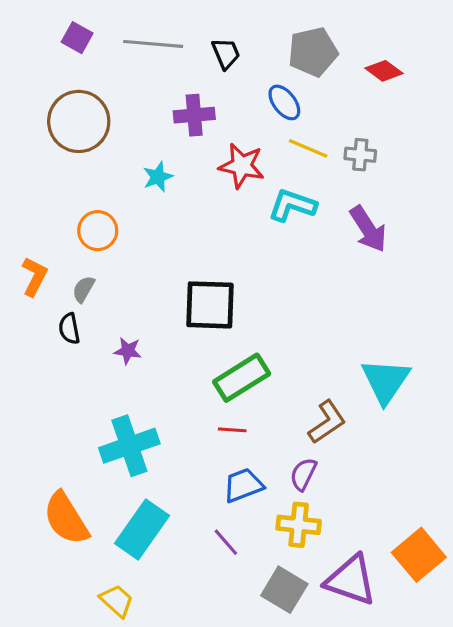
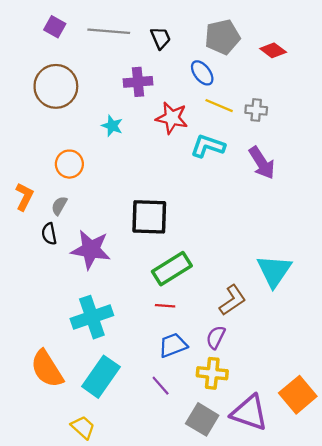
cyan star: (158, 177) -> (112, 126), turned -30
purple star: (128, 351) -> (91, 250), size x2.0

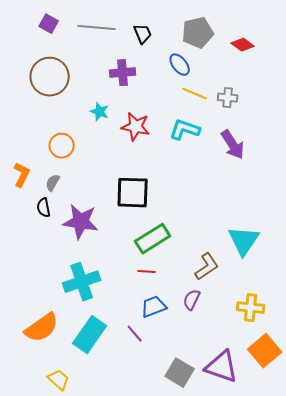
red star: (172, 118) -> (136, 127), moved
orange semicircle: (47, 369) -> (42, 328), turned -93
yellow cross: (212, 373) -> (251, 308), moved
purple line: (161, 386) -> (135, 334), moved
yellow trapezoid: (83, 427) -> (59, 380), moved

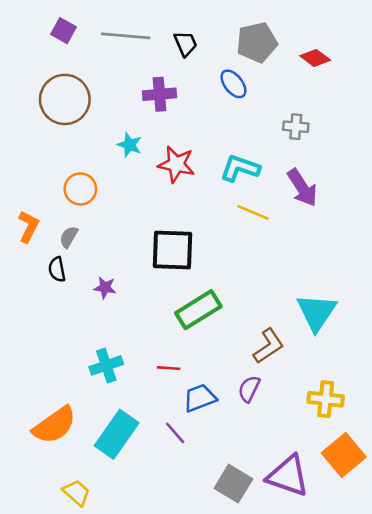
yellow line: (195, 94) -> (253, 212), moved
purple star: (81, 222) -> (105, 288), size x0.5
red line: (147, 272) -> (169, 368), moved
cyan cross: (82, 282) -> (106, 365), size x0.7

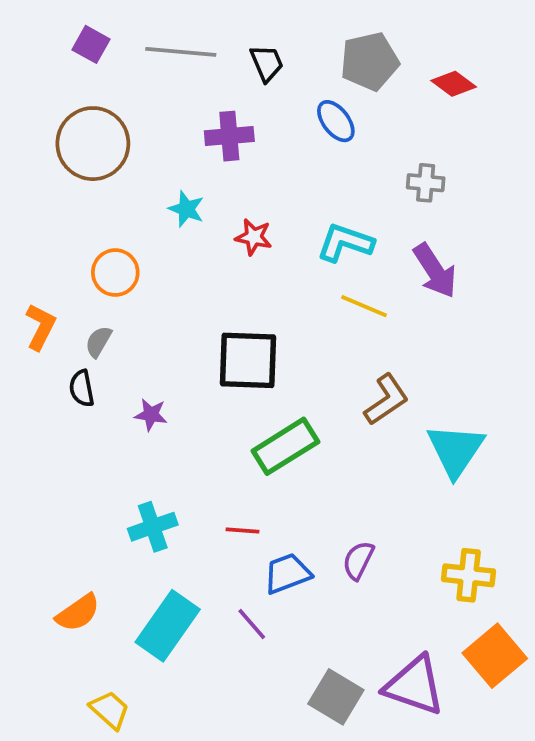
red star: (176, 164) -> (254, 237), size x0.7
brown L-shape: (269, 346) -> (386, 400), moved
orange semicircle: (54, 425) -> (78, 613), size x0.7

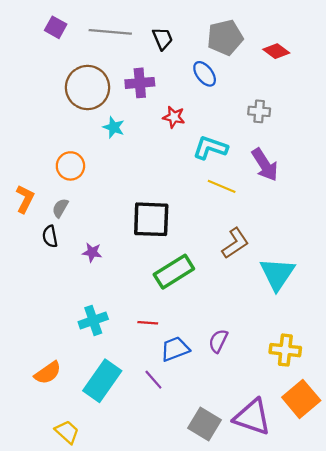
brown circle: (93, 144) -> (88, 88), moved
red star: (254, 237) -> (174, 117), moved

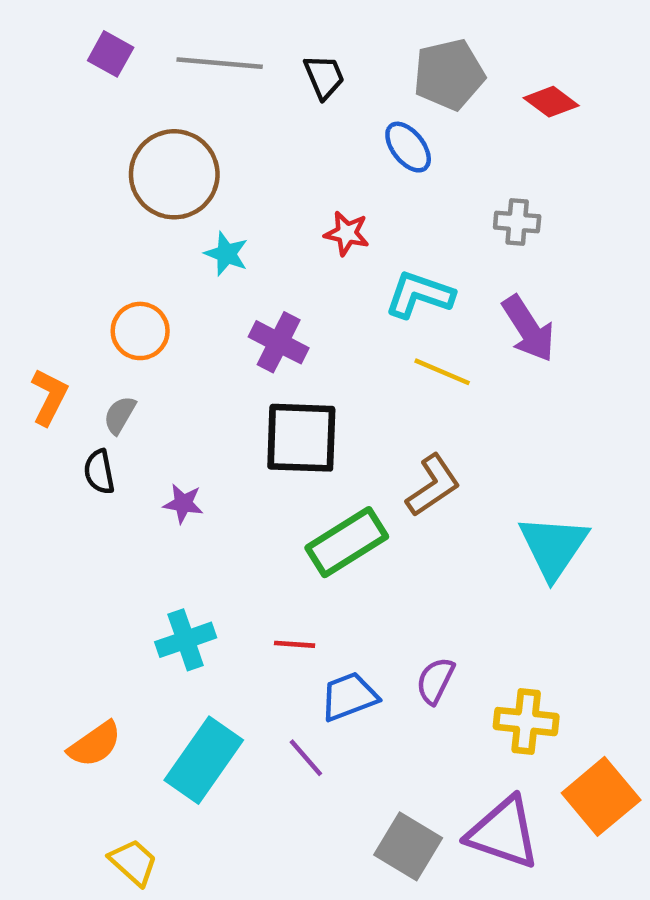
purple cross: (140, 83) -> (279, 342), moved, turned 32
brown L-shape: (235, 243) -> (433, 485), moved
yellow cross: (285, 350) -> (526, 722), moved

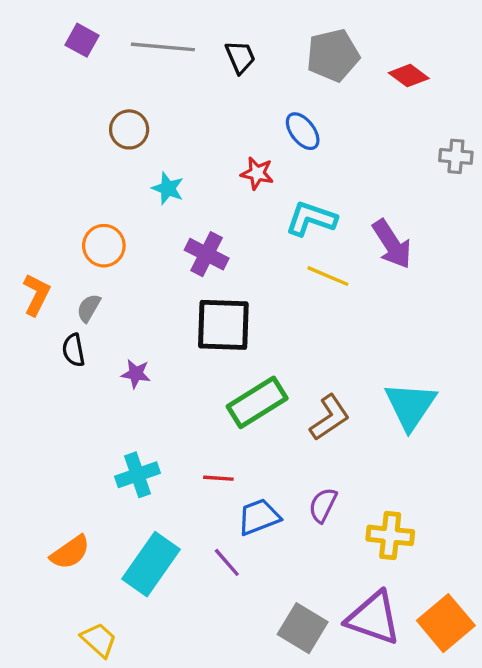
blue ellipse: (408, 147) -> (303, 131), moved
brown circle: (174, 174) -> (129, 129), size x0.6
gray cross: (517, 222) -> (456, 156), moved
brown L-shape: (433, 485) -> (330, 418), moved
orange square: (601, 796) -> (446, 623), moved

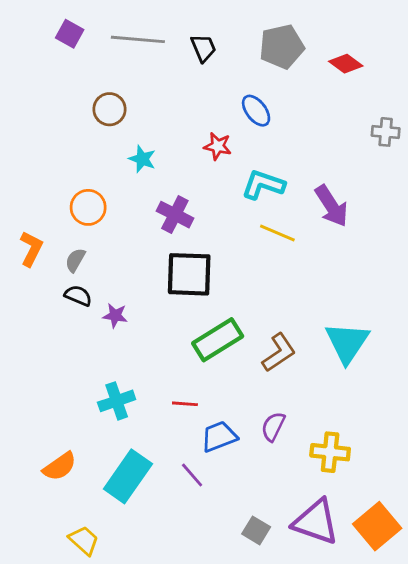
black semicircle: (74, 350) -> (78, 296), moved, turned 124
gray square: (303, 628) -> (256, 530), size x0.7

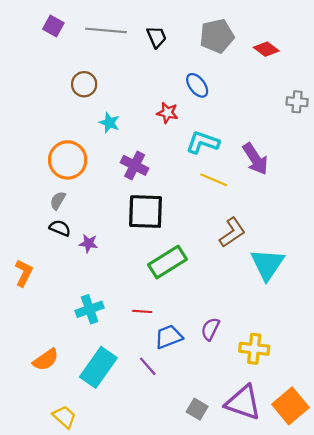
orange circle: (88, 207) -> (68, 160), size x1.4
orange L-shape: (31, 249) -> (24, 273), moved
brown L-shape: (279, 353) -> (232, 232), moved

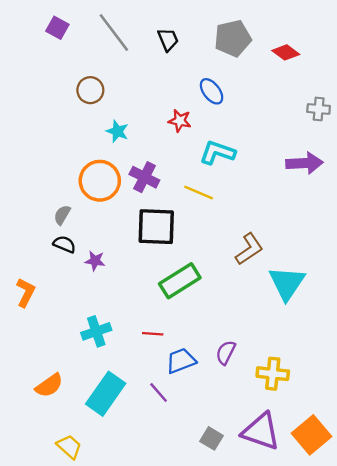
gray line: (106, 30) -> (114, 32), turned 48
purple arrow: (255, 159) -> (304, 163), moved, turned -60
orange circle: (68, 160) -> (100, 181), moved
yellow line: (214, 180) -> (199, 193), moved

